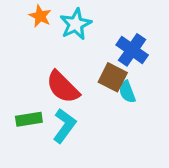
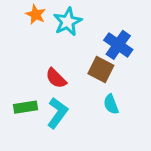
red semicircle: (63, 87) -> (56, 78), size x0.7
cyan semicircle: (127, 92) -> (111, 104), moved

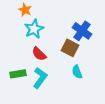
cyan star: (68, 22) -> (34, 29), moved

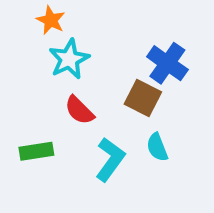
cyan L-shape: (40, 78) -> (110, 159), moved

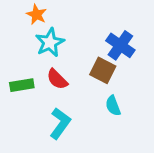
green rectangle: (36, 151) -> (22, 85), moved
cyan L-shape: (110, 159) -> (60, 123), moved

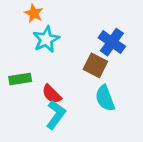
red semicircle: (57, 79) -> (52, 94), moved
cyan semicircle: (113, 106) -> (105, 98), size x1.4

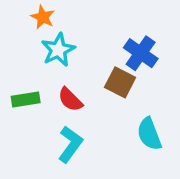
red semicircle: (52, 94) -> (70, 100), moved
cyan semicircle: (105, 98) -> (149, 134), moved

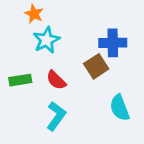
blue cross: (141, 53) -> (113, 43), turned -36
brown square: (120, 82) -> (96, 66), turned 30

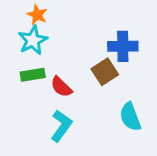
cyan star: (46, 40) -> (33, 40), moved
green rectangle: (20, 80) -> (33, 75), moved

